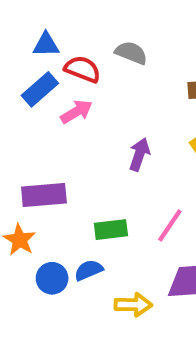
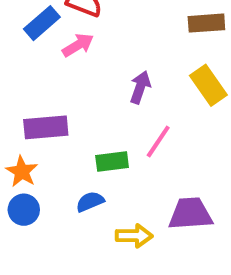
pink line: (170, 225) -> (158, 141), moved
blue circle: (52, 278) -> (24, 210), moved

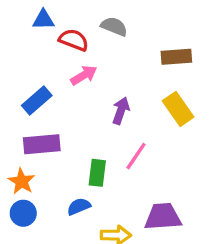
blue rectangle: (42, 23) -> (37, 100), moved
pink arrow: (78, 45) -> (84, 75), moved
green rectangle: (112, 162) -> (97, 173), turned -76

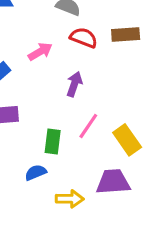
red semicircle: (74, 40) -> (84, 38), moved
yellow rectangle: (178, 109) -> (127, 140), moved

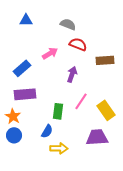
brown rectangle: (126, 34) -> (105, 60), moved
blue semicircle: (36, 173) -> (47, 131), turned 144
yellow arrow: (70, 199) -> (59, 148), moved

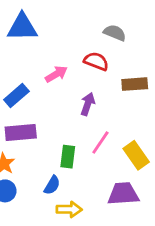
blue triangle: (26, 20) -> (22, 27), size x1.6
gray semicircle: (68, 24) -> (115, 33), moved

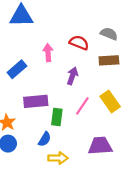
gray semicircle: (115, 33) -> (109, 34), moved
pink arrow: (56, 74) -> (48, 53), turned -63
purple rectangle: (21, 132) -> (36, 101), moved
yellow rectangle: (136, 155) -> (110, 101), moved

